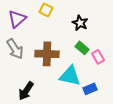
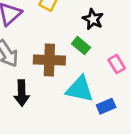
green rectangle: (82, 48) -> (81, 46), moved
black arrow: (26, 91) -> (22, 93), moved, turned -36

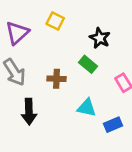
brown cross: (49, 60) -> (56, 79), size x0.6
cyan triangle: (80, 89) -> (87, 108), size x0.7

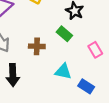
blue rectangle: (113, 125) -> (86, 86), turned 56

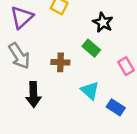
cyan triangle: (63, 72) -> (90, 91), turned 30

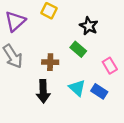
black arrow: (33, 94) -> (43, 91), moved
blue rectangle: (116, 107) -> (99, 91), moved

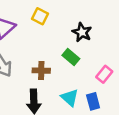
pink rectangle: (110, 66) -> (104, 74), turned 70
blue rectangle: (99, 91) -> (93, 101), turned 42

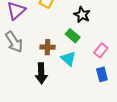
cyan triangle: (70, 98) -> (68, 59), moved
blue rectangle: (93, 101) -> (102, 74), moved

